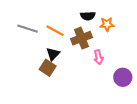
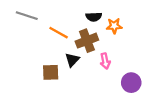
gray line: (28, 29) -> (27, 16), moved
black triangle: (53, 54) -> (72, 60), moved
brown square: (48, 68) -> (51, 72), turned -35

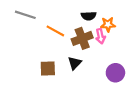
black triangle: (72, 60) -> (75, 63), moved
pink arrow: (105, 61) -> (100, 36), moved
purple circle: (131, 83) -> (115, 73), moved

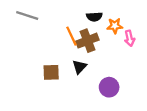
orange line: (55, 31) -> (72, 36), moved, turned 36
pink arrow: (100, 36) -> (130, 38), moved
purple circle: (115, 73) -> (109, 87), moved

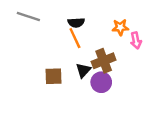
black semicircle: (94, 17) -> (76, 23), moved
brown cross: (87, 41) -> (104, 61), moved
purple circle: (109, 87) -> (101, 82), moved

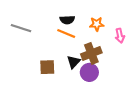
gray line: (28, 17) -> (21, 28), moved
orange star: (120, 27) -> (97, 24), moved
orange line: (75, 38) -> (66, 33), turned -42

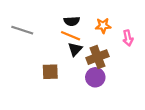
black triangle: (74, 62) -> (75, 49), moved

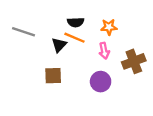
pink arrow: (128, 38) -> (104, 51), moved
black triangle: (75, 49) -> (59, 45), moved
brown cross: (98, 57) -> (134, 61), moved

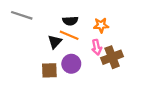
gray line: (23, 32) -> (22, 15), moved
brown cross: (134, 61) -> (112, 57), moved
purple circle: (101, 82) -> (71, 64), moved

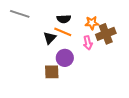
brown cross: (112, 57) -> (106, 34), moved
brown square: (49, 70) -> (52, 72), moved

